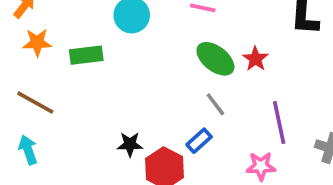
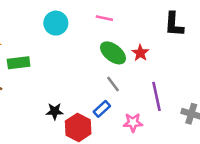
green rectangle: (86, 55) -> (19, 63), moved
pink star: (261, 166) -> (133, 122), moved

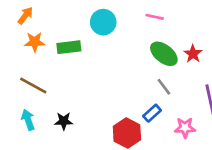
green rectangle: (19, 63) -> (69, 47), moved
black star: (55, 111) -> (64, 121), moved

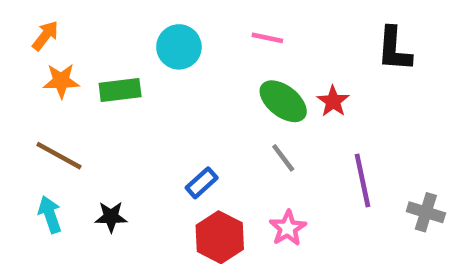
blue rectangle: (152, 113) -> (202, 183), moved
pink star: (185, 128) -> (288, 228), moved, turned -30

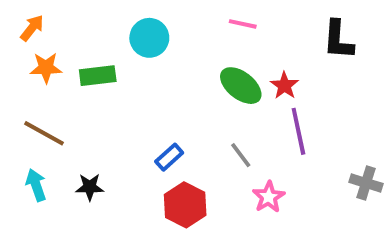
pink line: (267, 38) -> (243, 24), moved
gray line: (283, 158) -> (241, 155), moved
purple line: (362, 181) -> (298, 131), moved
pink star: (288, 228) -> (269, 197), moved

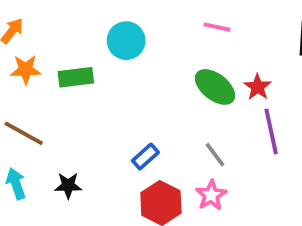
pink star: (269, 197) -> (211, 195), moved

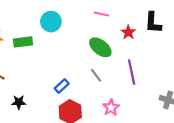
red star: (258, 87) -> (128, 32), moved
gray line: (215, 155) -> (96, 75), moved
pink star: (211, 195) -> (111, 108), moved

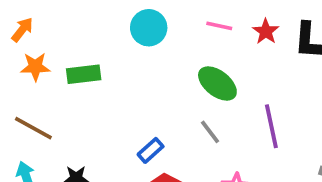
cyan circle: (51, 22) -> (149, 28), moved
red star: (128, 32) -> (266, 31), moved

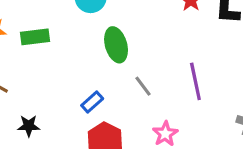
green ellipse: (217, 83) -> (116, 45), moved, turned 36

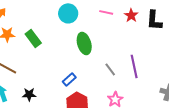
green rectangle: (35, 37) -> (33, 38), turned 60
gray line: (143, 86) -> (110, 69), moved

